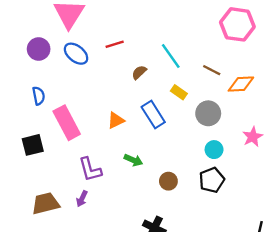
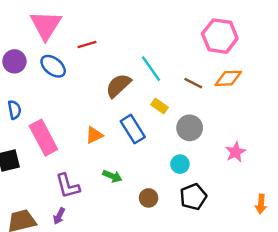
red line: (115, 44) -> (87, 44), moved
brown semicircle: (139, 72) -> (118, 86), size x1.6
orange diamond: (241, 84) -> (228, 78), moved
cyan circle: (214, 150) -> (180, 164), moved

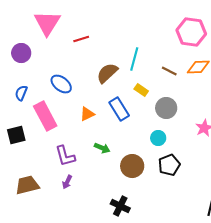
blue ellipse: (53, 66) -> (61, 84), moved
cyan line: (151, 69) -> (134, 59), turned 50
blue semicircle: (14, 110) -> (21, 93), turned -147
brown circle: (149, 198) -> (132, 166), size x1.5
purple arrow: (59, 216) -> (67, 182), moved

